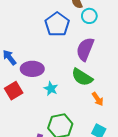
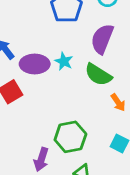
cyan star: (51, 89) -> (64, 61), moved

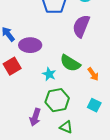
cyan star: (64, 61) -> (49, 74), moved
green semicircle: (98, 75) -> (70, 63), moved

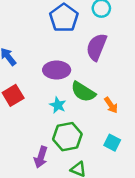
purple ellipse: (30, 45) -> (57, 70), moved

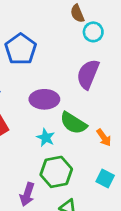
blue pentagon: (64, 18) -> (21, 49), moved

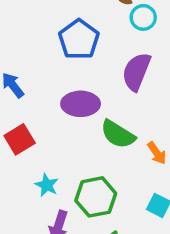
blue pentagon: (21, 49) -> (79, 39), moved
cyan star: (46, 138) -> (47, 185), moved

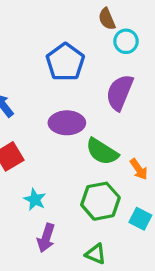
green hexagon: (96, 197) -> (100, 201), moved

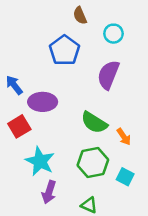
brown semicircle: (107, 19) -> (80, 15), moved
purple ellipse: (67, 123) -> (43, 102), moved
cyan star: (35, 200) -> (40, 161), size x1.6

